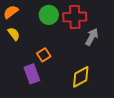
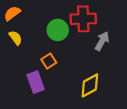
green circle: (49, 15) -> (58, 30), moved

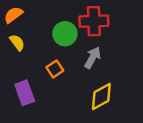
gray arrow: (102, 41) -> (93, 58), moved
purple rectangle: (36, 82) -> (25, 93), moved

